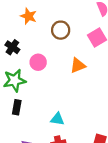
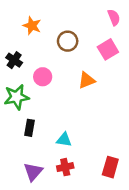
black rectangle: (17, 107) -> (30, 128), moved

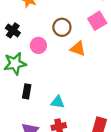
brown circle: (68, 41) -> (62, 27), moved
orange triangle: (87, 80) -> (78, 49), turned 42

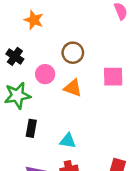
pink square: (97, 21) -> (113, 77), moved, turned 30
orange triangle: (78, 49) -> (73, 88), moved

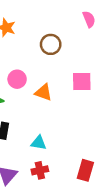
brown circle: (73, 53) -> (51, 44), moved

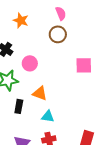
pink semicircle: (89, 19) -> (61, 13), moved
orange triangle: (43, 92) -> (40, 93), moved

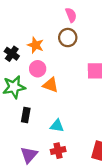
orange star: (21, 20) -> (35, 45), moved
orange triangle: (40, 93) -> (51, 85), moved

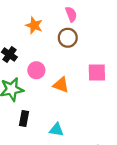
orange star: (35, 45) -> (34, 25), moved
orange triangle: (51, 85) -> (61, 85), moved

